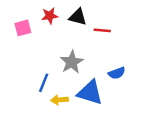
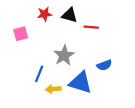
pink square: (23, 28) -> (21, 34), moved

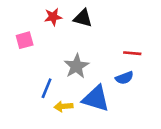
red line: (91, 27) -> (132, 53), moved

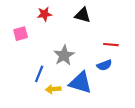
black triangle: (83, 18) -> (83, 15), moved

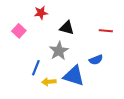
black triangle: (83, 15) -> (67, 28), moved
pink square: (21, 34) -> (19, 31), turned -32
red line: (111, 45) -> (106, 31), moved

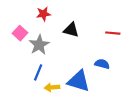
gray star: (59, 51) -> (39, 45), moved
blue semicircle: (96, 60) -> (102, 64), turned -144

